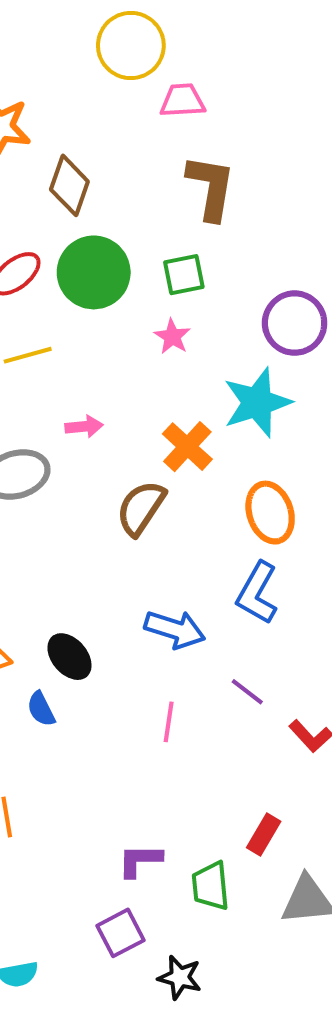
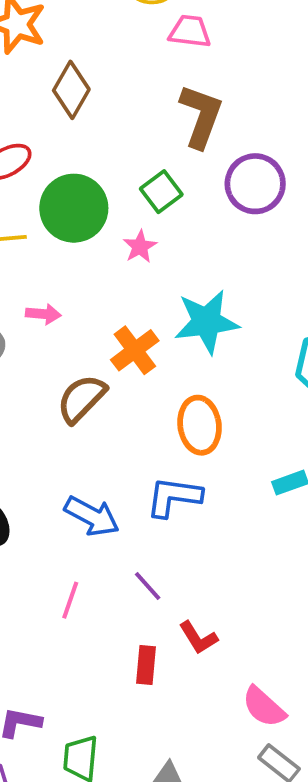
green circle: (94, 272) -> (74, 208), moved
green square: (184, 275) -> (161, 192), turned -36
purple circle: (295, 323) -> (255, 184), moved
blue L-shape: (257, 593) -> (174, 497), turned 58
red rectangle: (264, 834) -> (146, 665), moved, turned -36

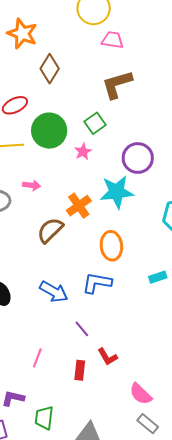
brown L-shape: (201, 116) -> (117, 84), turned -128
purple circle: (255, 184) -> (138, 158), moved
pink line: (70, 600) -> (37, 358), moved

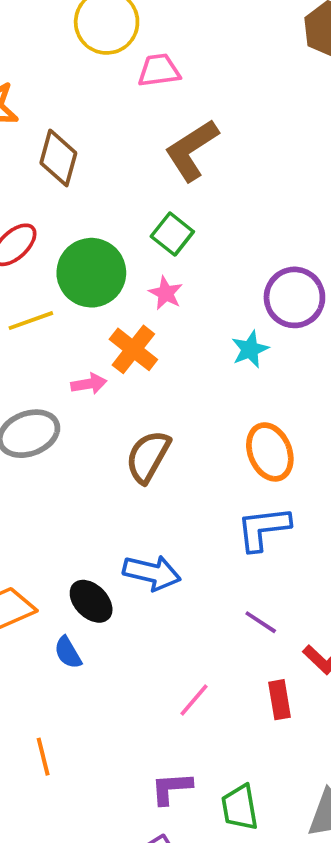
purple circle: (138, 158) -> (294, 297), moved
cyan star: (117, 192) -> (250, 349), size x0.6
orange cross: (79, 206) -> (133, 349), moved
blue arrow: (54, 292) -> (152, 573), moved
pink line: (37, 358) -> (194, 700), turned 36

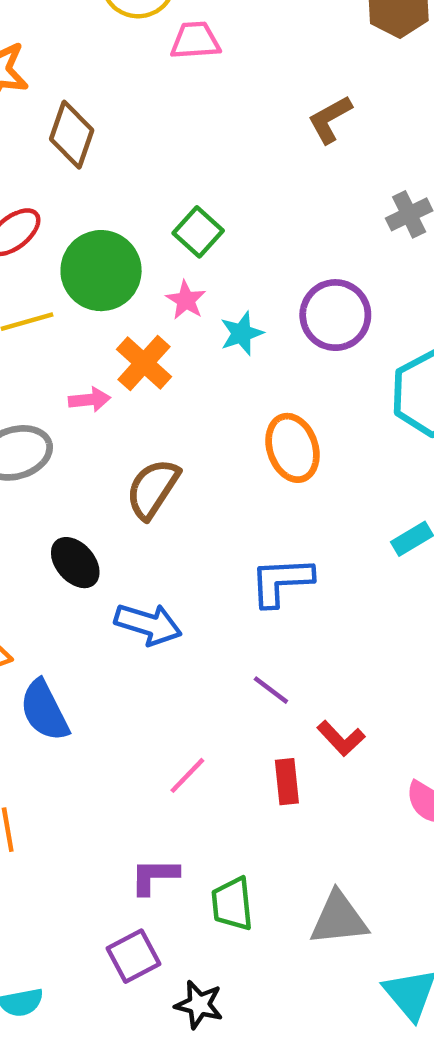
brown L-shape: (192, 150) -> (330, 119), moved, size x0.7
cyan star: (250, 349) -> (242, 333), moved
orange ellipse: (270, 452) -> (292, 448), moved
black ellipse: (91, 601) -> (75, 563), moved
blue semicircle: (68, 653) -> (44, 711), size x1.6

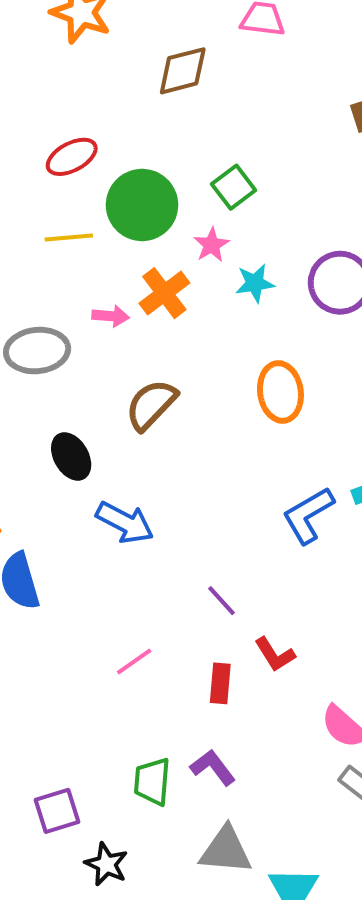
brown diamond: (72, 135) -> (183, 71), moved, turned 46
blue L-shape: (281, 581) -> (308, 515), moved, turned -38
purple L-shape: (154, 876) -> (213, 767), moved, turned 42
gray triangle: (339, 919) -> (226, 850), moved

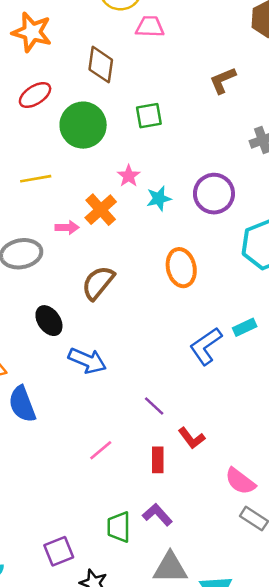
brown diamond: (183, 71) -> (101, 65), turned -63
red ellipse: (72, 157) -> (35, 95), moved
green square: (234, 187) -> (149, 116), moved, turned 32
green circle: (142, 205) -> (83, 125), moved

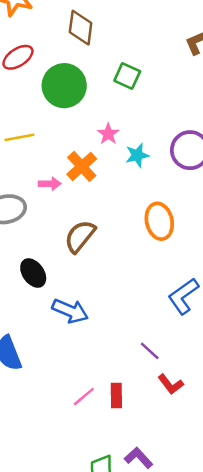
green square: (149, 116) -> (127, 76), turned 35
purple line: (154, 406) -> (150, 351), moved
red rectangle: (158, 460) -> (116, 396), moved

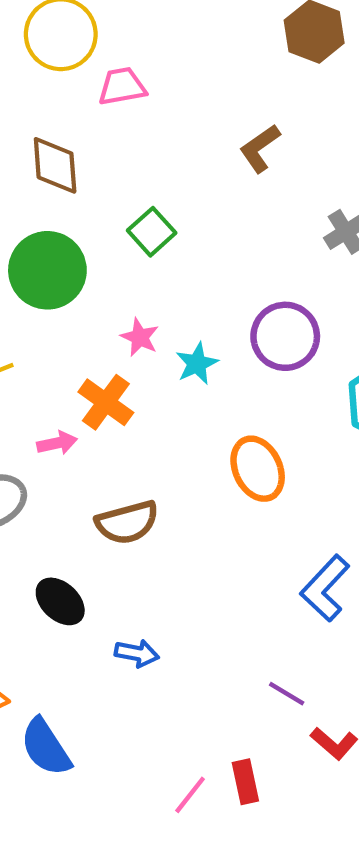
green square: (127, 76) -> (152, 232), turned 35
brown semicircle: (80, 236) -> (127, 522), turned -132
blue arrow: (70, 311) -> (137, 653), size x0.7

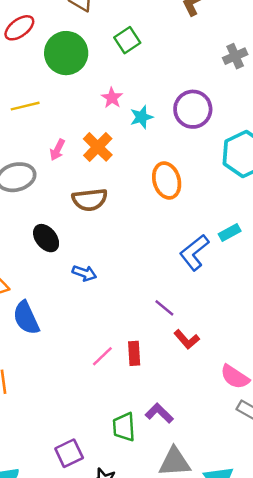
orange cross: (106, 402) -> (98, 147), moved
pink arrow: (57, 443) -> (57, 150), turned 120

